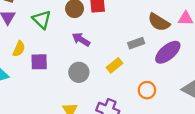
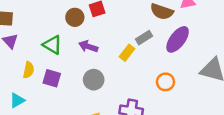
green triangle: (42, 20) -> (52, 45), moved
purple square: (39, 62) -> (52, 78), turned 30
yellow rectangle: (114, 65) -> (127, 53), moved

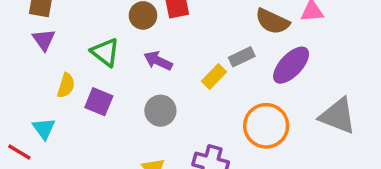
orange circle: (165, 82) -> (266, 126), size x1.6
cyan triangle: (17, 100) -> (44, 129), turned -42

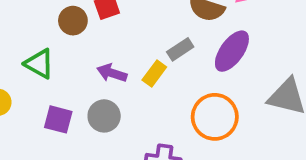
purple arrow: (158, 61) -> (112, 73), moved
purple square: (99, 102) -> (58, 119), moved

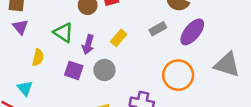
purple arrow: (112, 73) -> (88, 44), moved, turned -96
yellow rectangle: (154, 73) -> (119, 38), moved

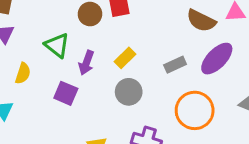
gray rectangle: (158, 29) -> (175, 65), moved
gray circle: (104, 70) -> (129, 92), moved

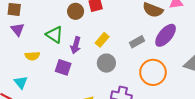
yellow semicircle: (23, 73) -> (32, 56), turned 72

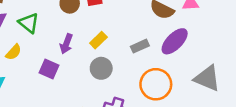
green triangle: (54, 35) -> (29, 23), moved
yellow semicircle: (32, 56) -> (14, 52), turned -48

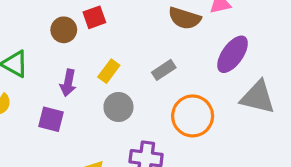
purple ellipse: (175, 41) -> (233, 54), moved

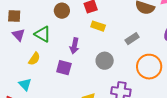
brown circle: (64, 30) -> (62, 11), moved
yellow rectangle: (109, 71) -> (98, 26), moved, turned 72

